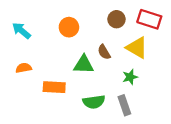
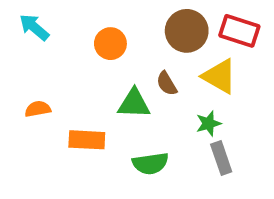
brown circle: (116, 19) -> (187, 31), size x1.5
cyan arrow: (21, 31) -> (34, 27), moved
gray rectangle: (124, 105) -> (221, 158), moved

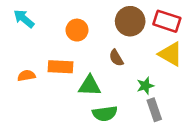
yellow triangle: (219, 76) -> (171, 54), moved
green triangle: (134, 104) -> (90, 86), moved
orange rectangle: (87, 140) -> (61, 67), moved

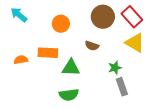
red rectangle: (167, 21) -> (132, 17), turned 30
brown semicircle: (116, 58) -> (92, 46), turned -40
green semicircle: (105, 114) -> (69, 95), moved

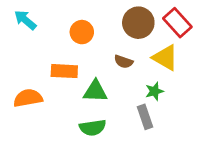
yellow triangle: (135, 43) -> (165, 58), moved
orange semicircle: (21, 60) -> (28, 98), moved, size x1.5
gray rectangle: (122, 87) -> (145, 117), moved

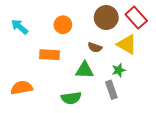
cyan arrow: (25, 20) -> (20, 27), moved
green triangle: (95, 91) -> (85, 70), moved
orange semicircle: (28, 98) -> (22, 88), moved

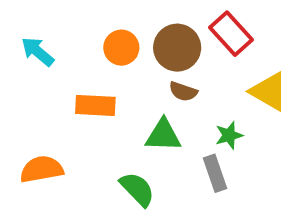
brown circle: (106, 18) -> (177, 48), moved
red rectangle: (136, 18) -> (231, 34), moved
yellow triangle: (127, 44) -> (269, 91), moved
green semicircle: (71, 98) -> (137, 189), turned -126

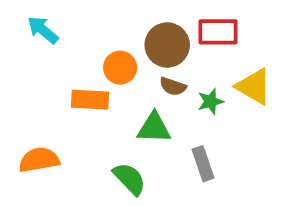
red rectangle: (231, 34) -> (218, 32), turned -48
orange circle: (121, 48) -> (120, 68), moved
cyan arrow: (38, 52) -> (43, 30), moved
green star: (229, 135) -> (211, 102), moved

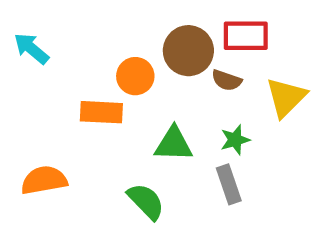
cyan arrow: (43, 30) -> (31, 49), moved
brown semicircle: (173, 86) -> (227, 80), moved
yellow triangle: (254, 86) -> (286, 97), turned 45
green star: (211, 102) -> (235, 140), moved

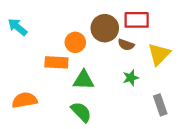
green triangle: (174, 144) -> (84, 80), moved
gray rectangle: (229, 184) -> (160, 105), moved

